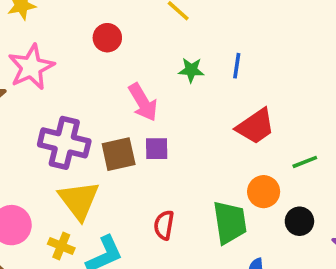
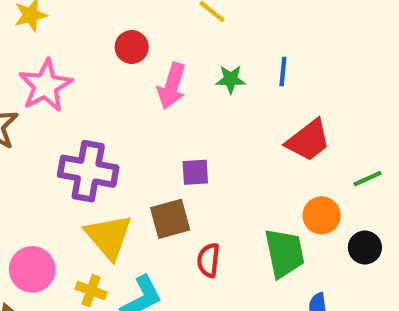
pink arrow: (143, 102) -> (172, 86), moved, turned 51
brown square: (119, 154) -> (170, 219), moved

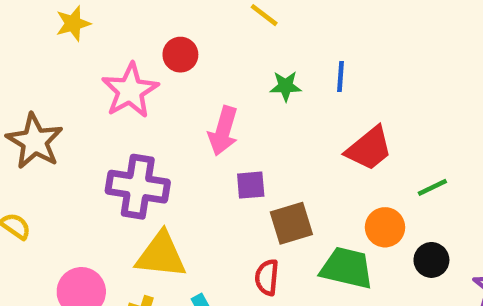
pink star: (45, 86) -> (130, 91), moved
pink arrow: (172, 86) -> (223, 131), moved
brown square: (170, 219) -> (291, 223), moved
yellow triangle: (109, 237) -> (161, 255), turned -42
green trapezoid: (284, 253) -> (347, 268), turned -64

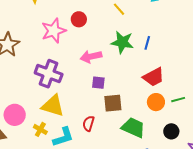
green star: (286, 86) -> (122, 42), size x1.6
pink arrow: (223, 131) -> (91, 57), turned 50
orange circle: (385, 227) -> (156, 102), moved
red semicircle: (267, 277) -> (88, 124), moved

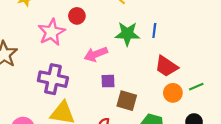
red trapezoid: (154, 77) -> (166, 66), turned 70
brown square: (113, 103) -> (127, 101), turned 30

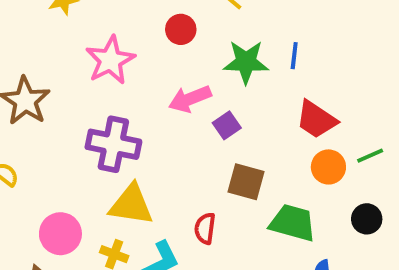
red circle: (77, 16) -> (181, 29), moved
purple square: (108, 81) -> (227, 125), moved, turned -32

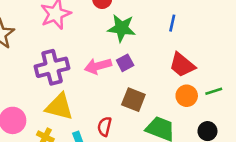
green star: (246, 62) -> (122, 28), moved
pink arrow: (190, 99) -> (98, 66), moved
purple cross: (113, 144) -> (52, 67), turned -32

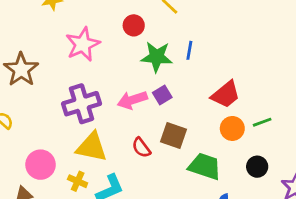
blue line: (172, 23) -> (189, 50), moved
red trapezoid: (182, 65) -> (226, 94), turned -76
red semicircle: (104, 127) -> (141, 148), moved, turned -48

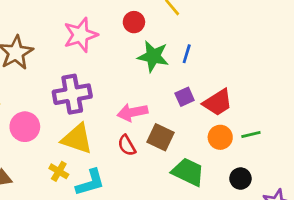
purple square: (162, 95) -> (185, 97), moved
pink arrow: (132, 100) -> (132, 112), moved
pink circle: (41, 165) -> (25, 127), moved

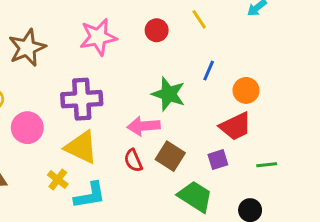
green star: (153, 56) -> (169, 94), moved
purple square: (185, 97) -> (218, 160), moved
orange circle: (220, 137) -> (246, 90), moved

